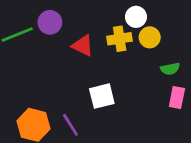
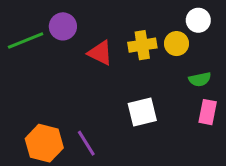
white circle: (136, 17) -> (198, 20), moved
white square: (102, 96) -> (142, 112), moved

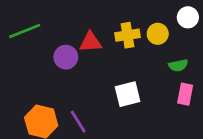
white circle: (198, 20) -> (188, 17), moved
purple circle: (63, 26) -> (66, 57), moved
red triangle: (100, 53) -> (91, 42), turned -30

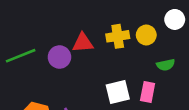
green line: (25, 31) -> (21, 56), moved
pink rectangle: (185, 94) -> (148, 92), moved

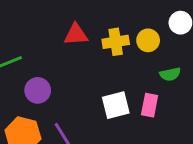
red triangle: (83, 43) -> (76, 34), moved
purple circle: (59, 57) -> (38, 90), moved

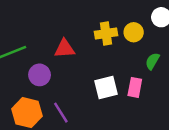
red triangle: (76, 34) -> (65, 49), moved
green semicircle: (170, 74) -> (152, 61), turned 132

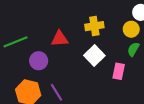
yellow circle: (134, 32) -> (131, 29), moved
white square: (106, 87) -> (94, 56), moved, turned -30

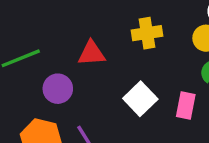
white square: (94, 56) -> (140, 99), moved

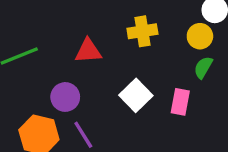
purple circle: (58, 89) -> (65, 97), moved

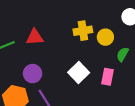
yellow circle: (200, 36) -> (105, 37), moved
red triangle: (88, 51) -> (35, 37), moved

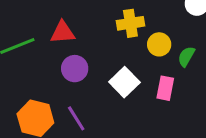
yellow circle: (105, 37) -> (159, 44), moved
purple circle: (33, 74) -> (75, 69), moved

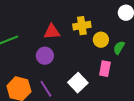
red triangle: (63, 32) -> (52, 32), moved
white square: (124, 82) -> (78, 83), moved

